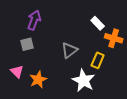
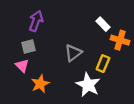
pink triangle: (17, 71) -> (22, 66), moved

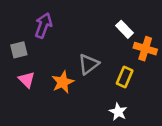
gray square: (29, 47) -> (19, 50), moved
orange star: (40, 84) -> (63, 82), moved
white star: (88, 85) -> (118, 112), moved, size x0.6

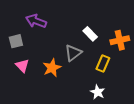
purple arrow: (43, 25) -> (36, 21), turned -90
white rectangle: (125, 29) -> (90, 34), moved
orange cross: (145, 49) -> (120, 40), turned -30

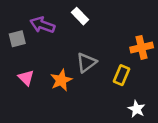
white rectangle: (90, 34) -> (80, 16), moved
gray square: (16, 41) -> (17, 39), moved
white star: (98, 92) -> (137, 109), moved

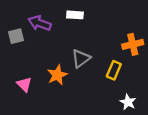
white rectangle: (80, 16) -> (75, 15), turned -42
pink triangle: (26, 78) -> (24, 84), moved

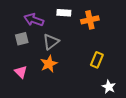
gray square: (16, 36) -> (22, 39), moved
orange cross: (133, 44) -> (90, 20), moved
gray triangle: (81, 58) -> (51, 42), moved

